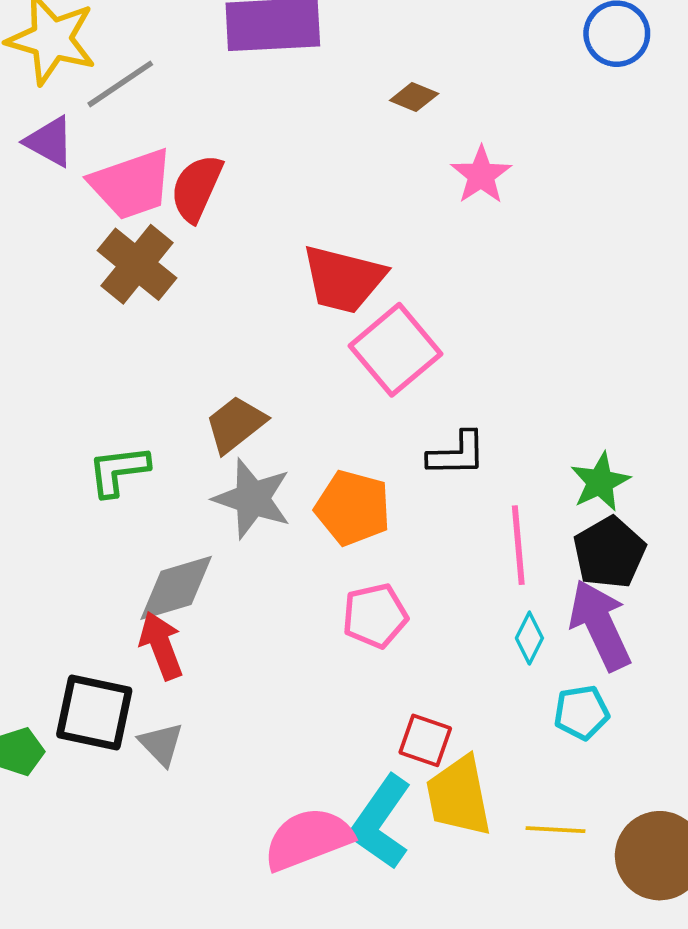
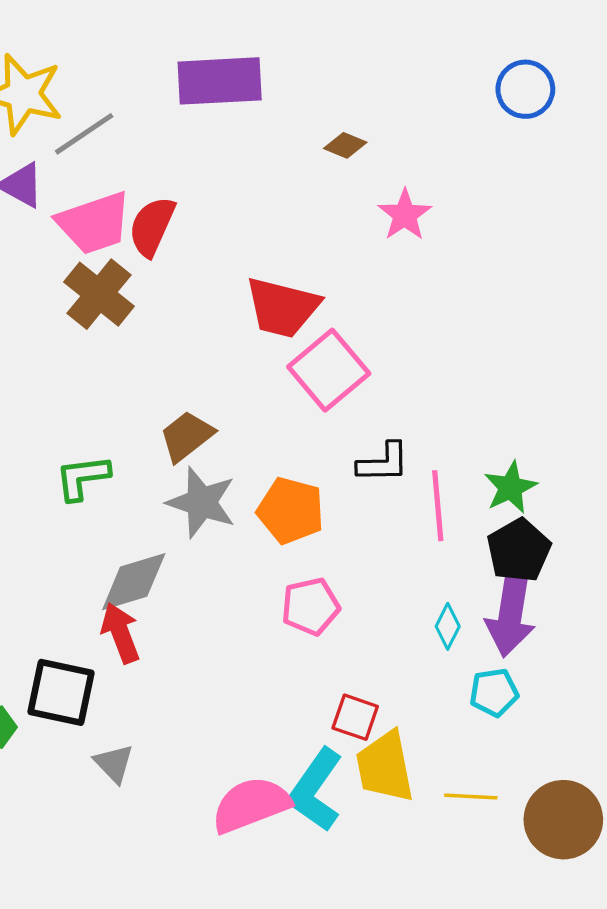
pink line: (518, 545) -> (438, 506), moved
purple arrow: (600, 625) -> (510, 615), turned -146
gray triangle: (161, 744) -> (114, 763), moved

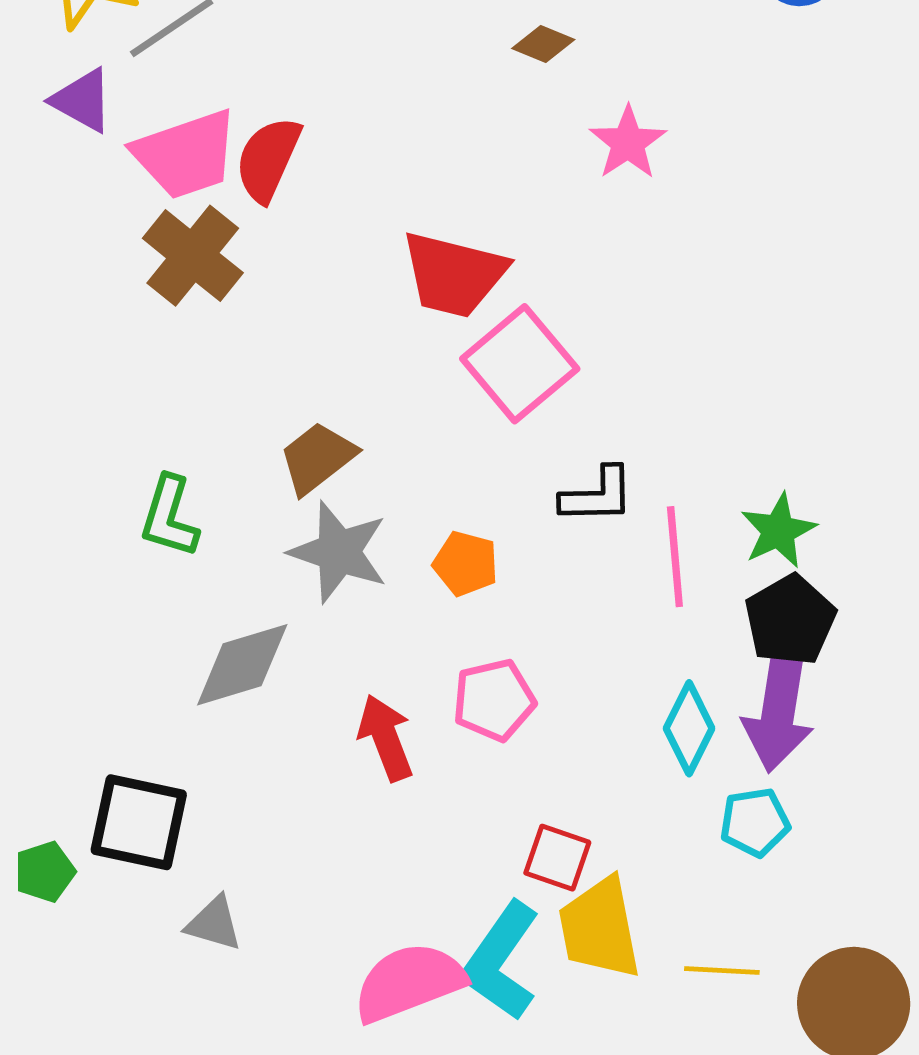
green L-shape: (82, 478) -> (169, 517), turned -66
orange pentagon: (291, 511) -> (466, 564), size x0.7
cyan diamond: (448, 626) -> (689, 728), size x1.4
red arrow: (120, 633) -> (386, 738), moved
gray triangle: (114, 763) -> (214, 923), turned -30

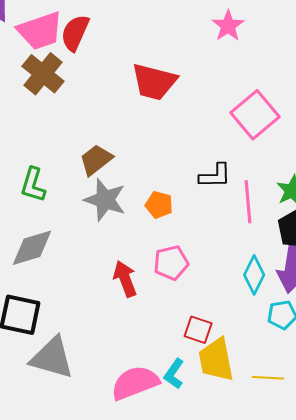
pink square: (520, 364) -> (255, 115), moved
gray diamond: (242, 665) -> (32, 248), moved
gray triangle: (214, 923) -> (52, 358), size x1.8
cyan L-shape: (501, 961) -> (174, 374), size x0.6

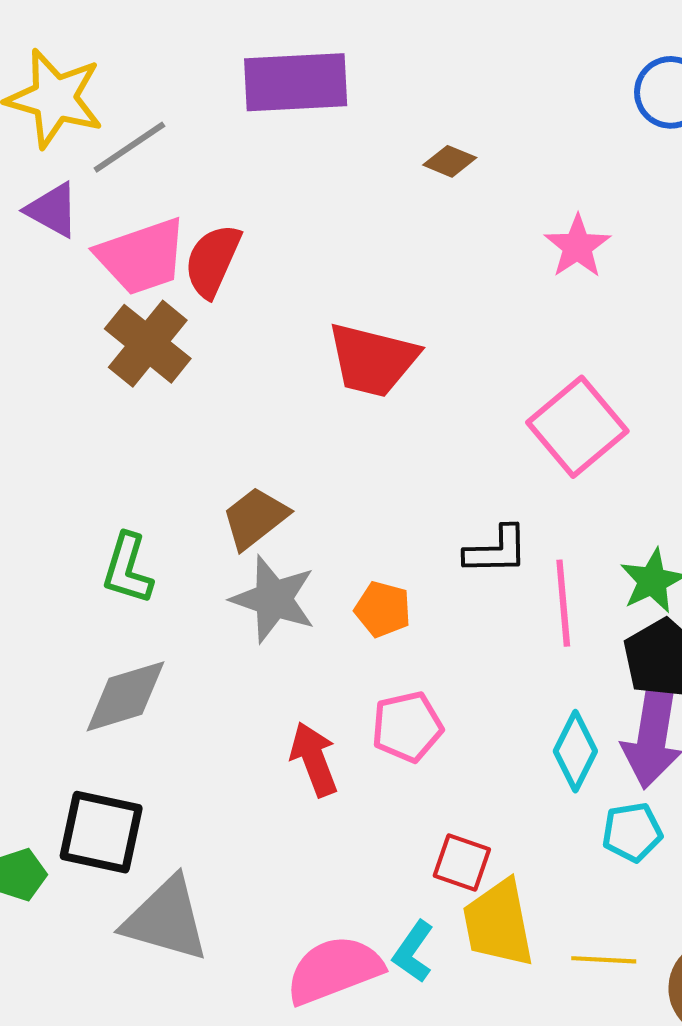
pink star: (228, 26) -> (577, 246), moved

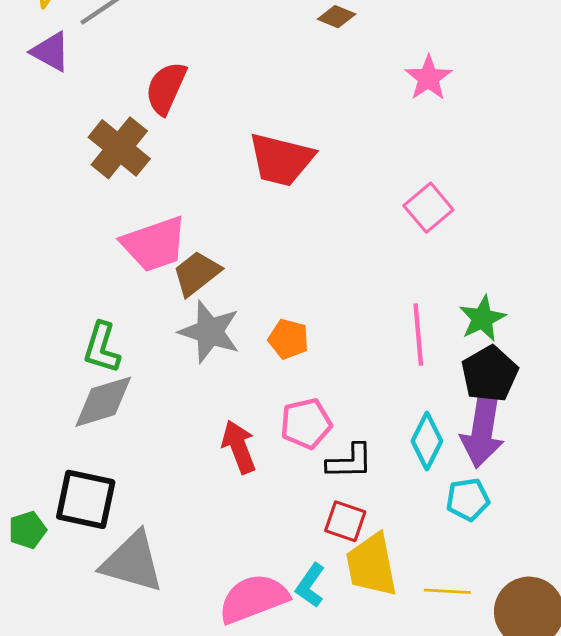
pink trapezoid: (142, 257) -> (154, 244), moved
pink square: (577, 427) -> (428, 208), size x0.7
black L-shape: (496, 550) -> (350, 461), moved
green L-shape: (127, 569) -> (102, 348), moved

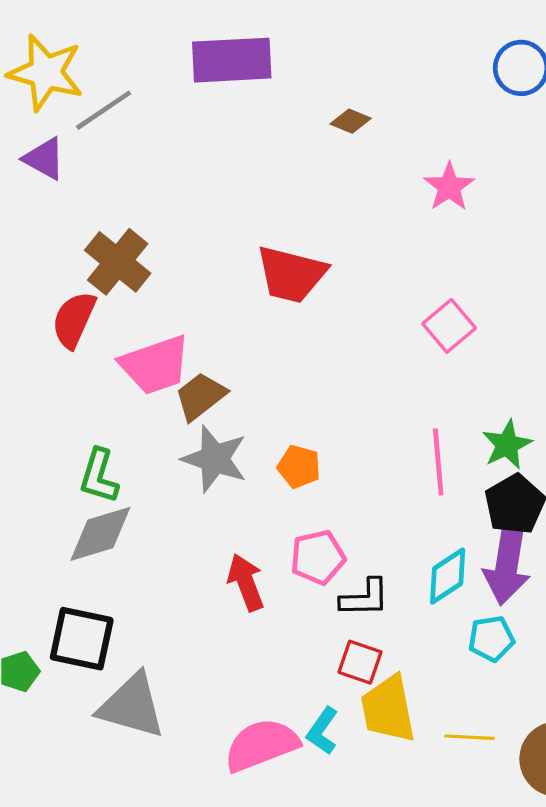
red semicircle: (166, 88) -> (74, 320), moved
cyan diamond: (427, 441) -> (448, 576), turned 30

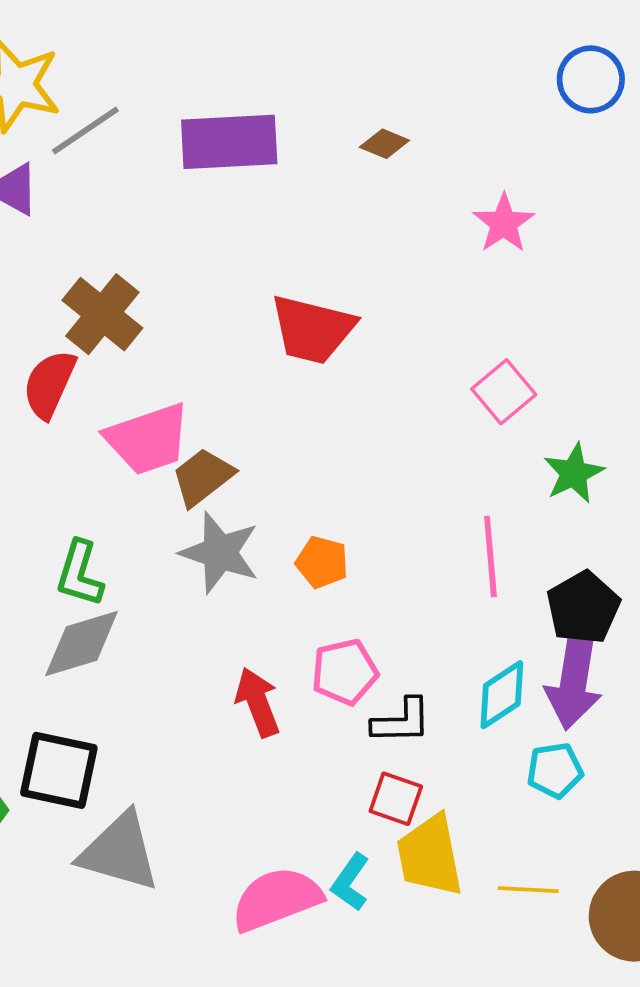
purple rectangle: (232, 60) -> (229, 142), moved
green star: (507, 445) -> (574, 473), moved

